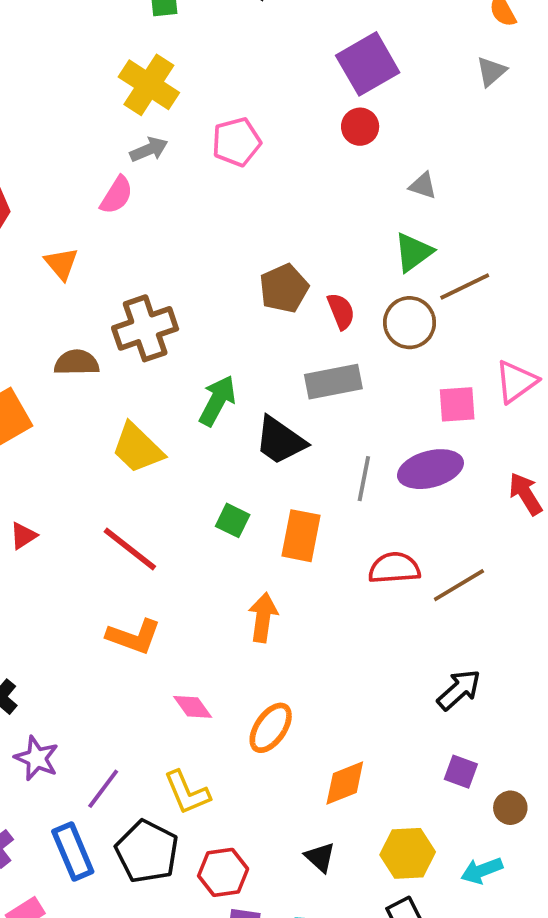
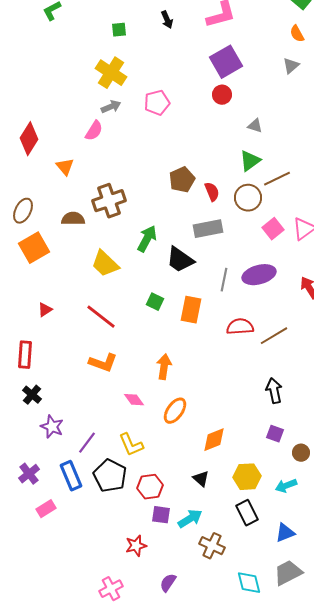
pink square: (457, 404) -> (273, 229), moved, turned -35
orange arrow: (263, 617) -> (164, 367), moved
black arrow: (459, 690) -> (274, 391), turned -60

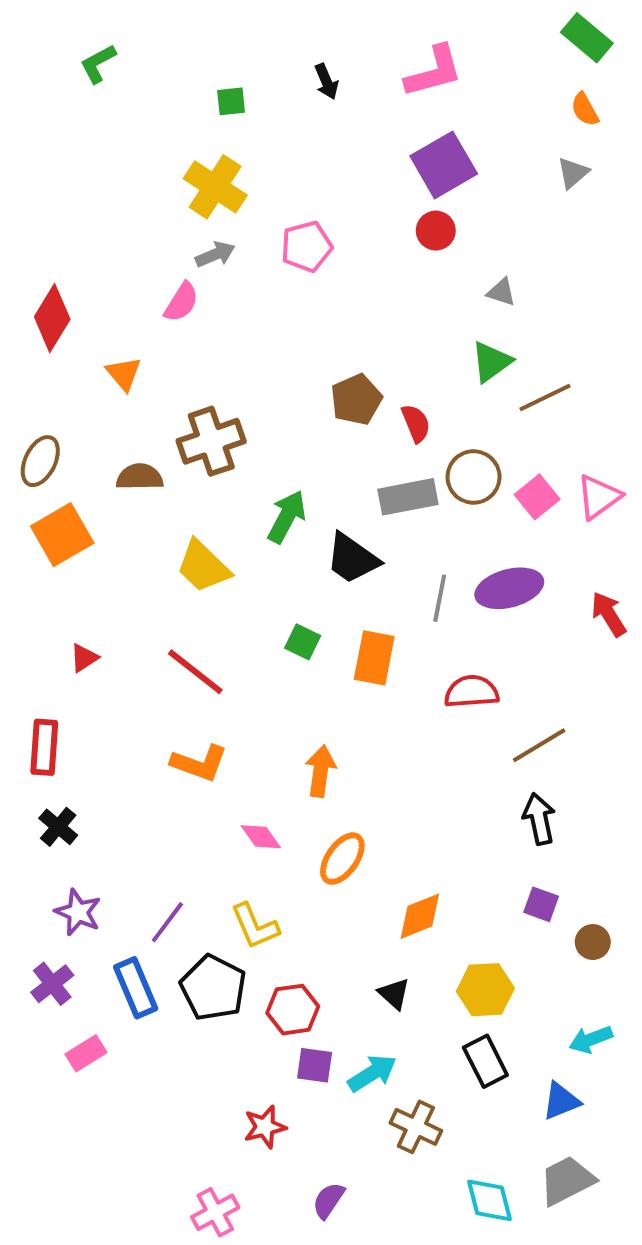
brown circle: (248, 198) -> (474, 477), moved
brown line: (274, 336) -> (539, 745), moved
purple star: (52, 427) -> (78, 912), moved
cyan arrow: (286, 486) -> (591, 1039), moved

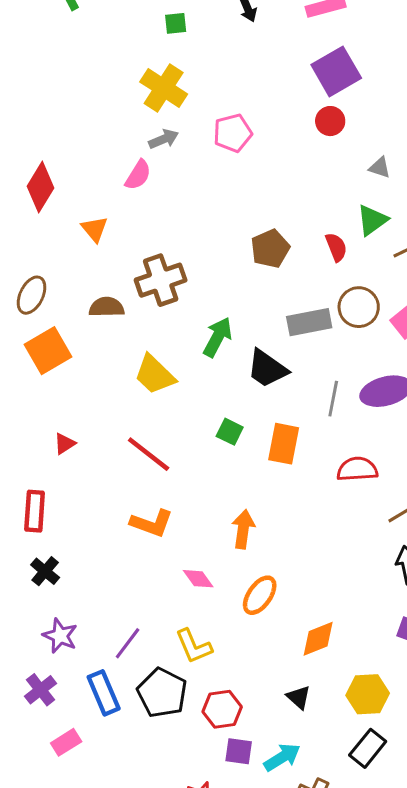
red semicircle: (416, 423) -> (336, 247), moved
black rectangle: (485, 1061) -> (368, 748), turned 66

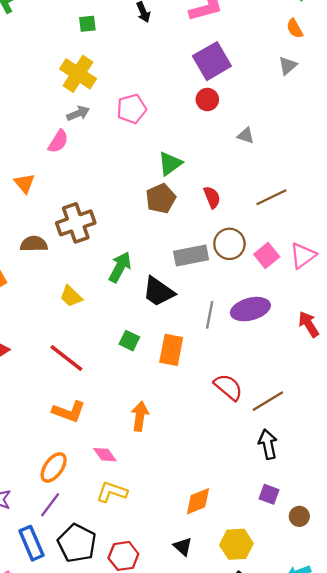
green triangle: (372, 220) -> (170, 164), moved
yellow trapezoid: (155, 375) -> (71, 296), size x0.7
red semicircle: (357, 469) -> (228, 387), moved, turned 44
orange ellipse: (260, 595) -> (54, 467), moved
yellow L-shape: (194, 646) -> (112, 492), moved, turned 132

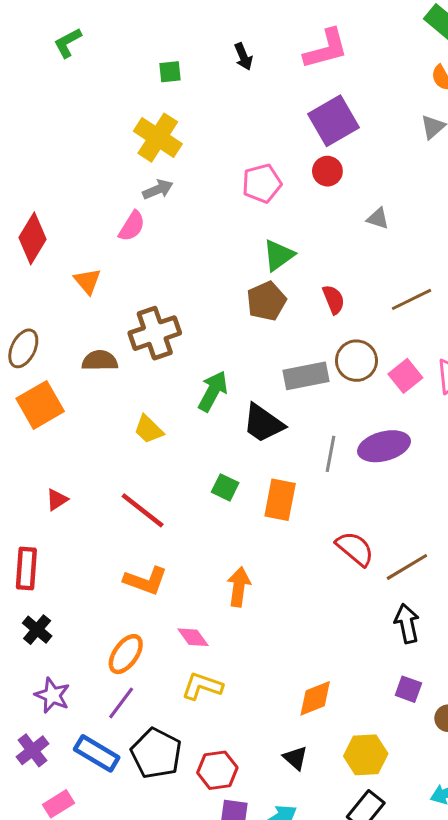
pink pentagon: (132, 109) -> (262, 183), moved
blue rectangle: (31, 543) -> (97, 753), turned -36

